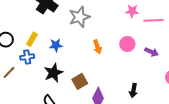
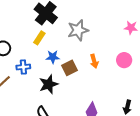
yellow rectangle: (32, 39) -> (39, 38), moved
brown square: (80, 81) -> (70, 68), moved

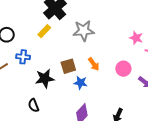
blue star: (53, 57) -> (80, 83), moved
orange arrow: (94, 61) -> (94, 64), turned -32

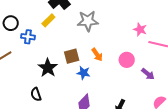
blue cross: (23, 57) -> (28, 37), moved
black star: (45, 78) -> (48, 68), turned -30

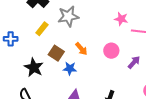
yellow rectangle: (48, 20) -> (42, 29), moved
brown square: (72, 56) -> (56, 53), turned -35
purple arrow: (148, 74) -> (134, 62), turned -80

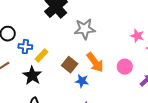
yellow rectangle: (42, 29) -> (41, 55), moved
orange arrow: (81, 49) -> (95, 62), size x1.5
black star: (34, 67) -> (32, 76), moved

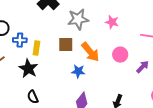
pink star: (137, 36) -> (112, 22), moved
yellow rectangle: (41, 55) -> (36, 48), turned -32
brown square: (70, 65) -> (66, 45), moved, turned -35

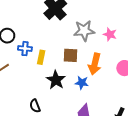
pink star: (112, 22) -> (110, 34), moved
orange arrow: (90, 52) -> (95, 64), turned 50
black star: (28, 69) -> (56, 80), moved

